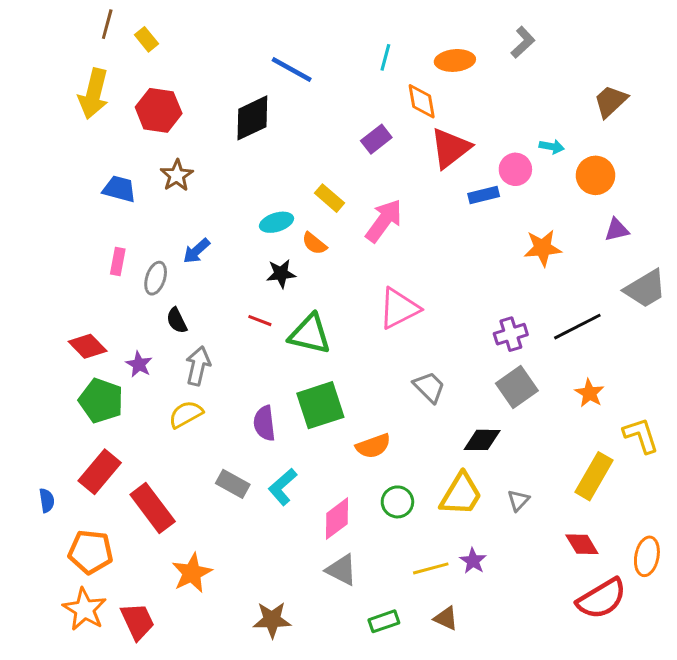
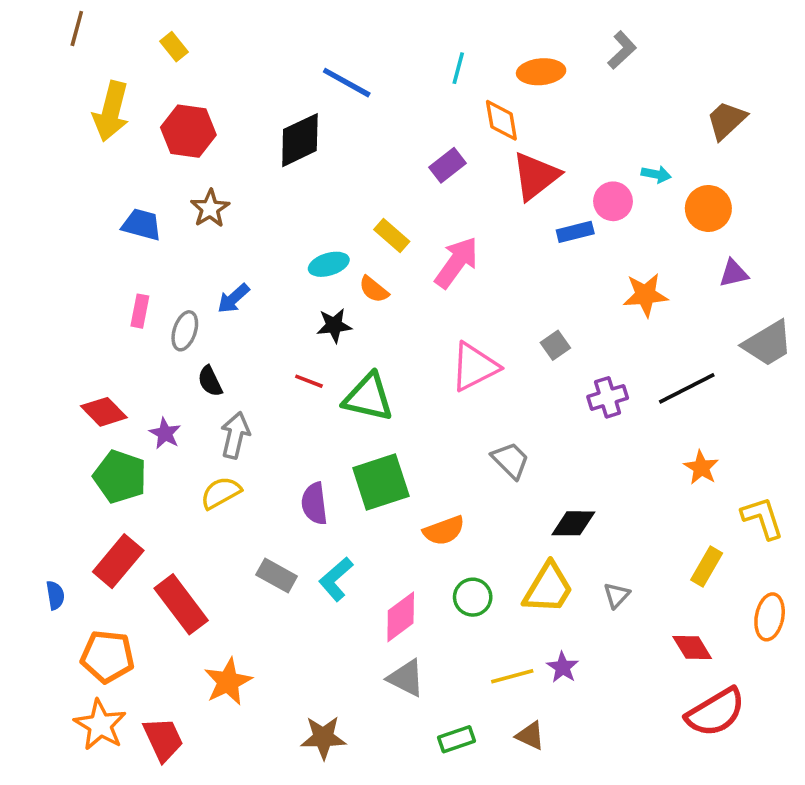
brown line: (107, 24) -> (77, 29), moved
gray square: (517, 387) -> (555, 345), moved, size x0.6
yellow rectangle: (594, 476) -> (707, 567), size x0.7
orange ellipse: (647, 556) -> (770, 617), moved

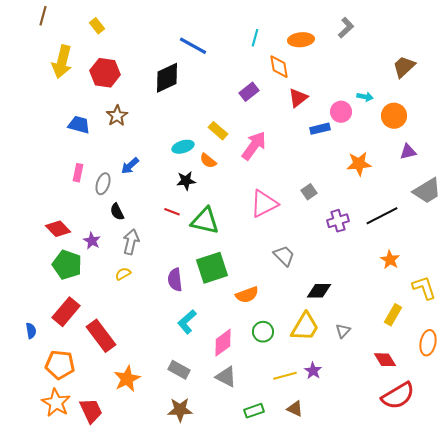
red triangle: (536, 176) -> (298, 98), size x0.7
yellow semicircle: (221, 493) -> (123, 274), size x0.7
gray rectangle: (277, 576) -> (179, 370), moved

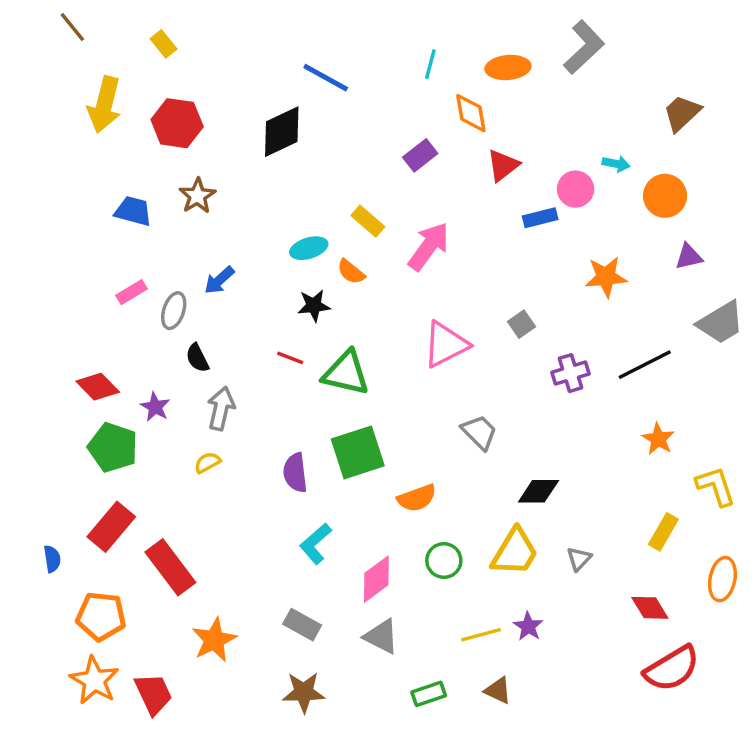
brown line: (43, 16) -> (72, 27), turned -54
gray L-shape: (346, 28) -> (584, 47), size x1.5
pink rectangle: (78, 173) -> (131, 292), turned 48

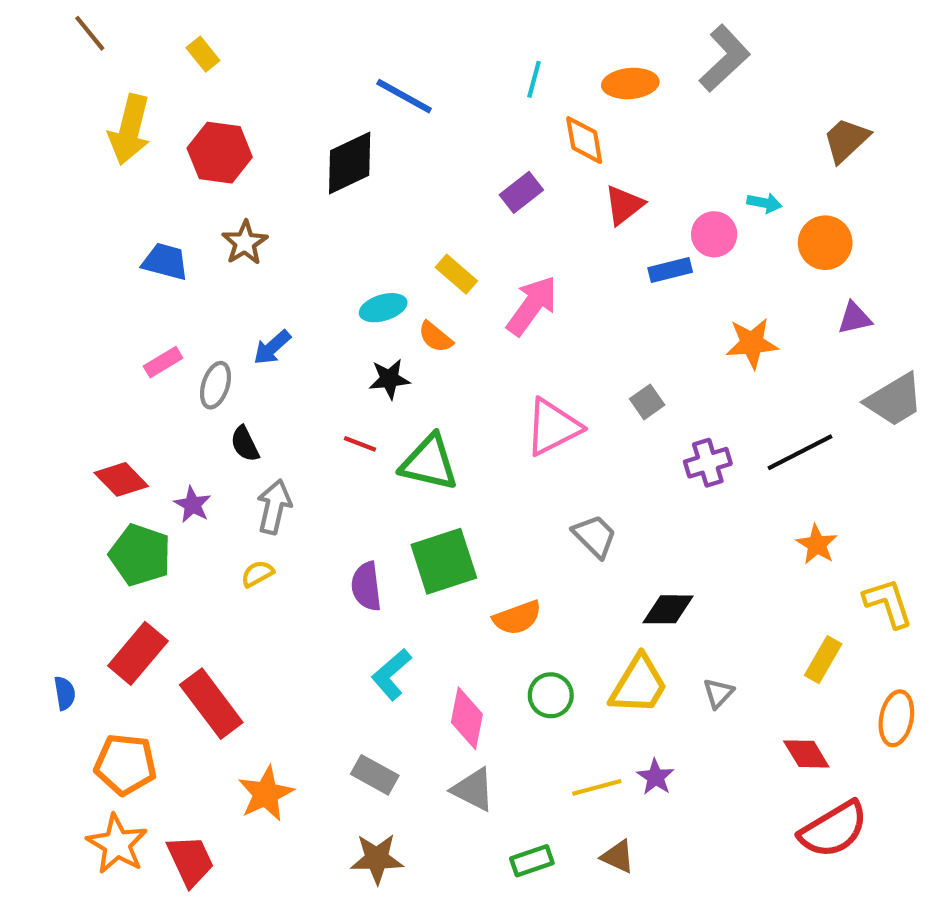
pink diamond: (376, 579) -> (467, 718), turned -42

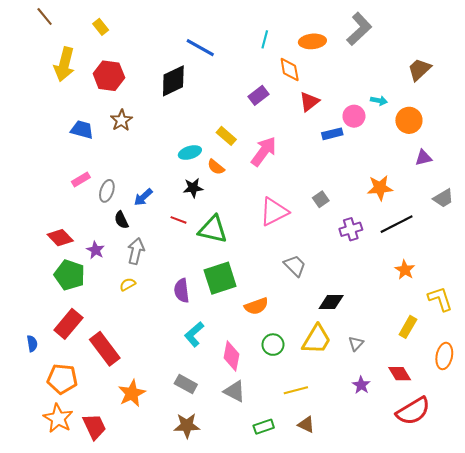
orange star: (752, 343) -> (380, 188), moved
blue arrow: (272, 347) -> (143, 197), moved
gray trapezoid: (894, 400) -> (443, 198), size x0.7
purple star: (655, 777) -> (361, 385), moved

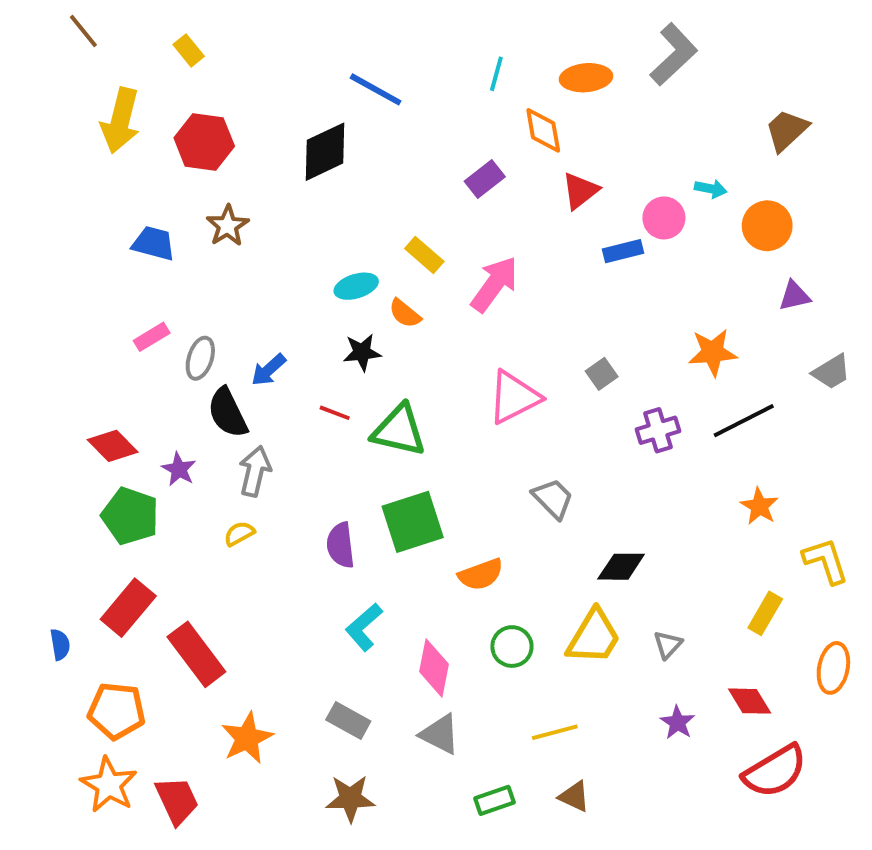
black semicircle: (121, 220) -> (228, 413), size x1.5

